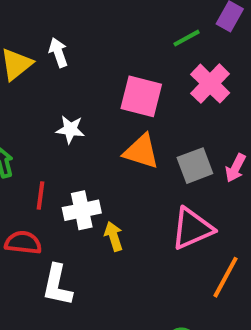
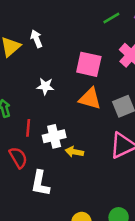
green line: (187, 38) -> (111, 18), moved
yellow arrow: (114, 236) -> (74, 152), turned -60
red semicircle: (23, 243) -> (18, 158), turned 55

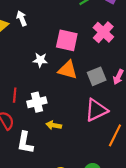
white star: (45, 86) -> (40, 60), moved
yellow arrow: (74, 152) -> (54, 125), moved

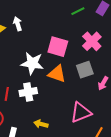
white star: (40, 60) -> (32, 63), size x1.6
gray square: (97, 76) -> (85, 70), moved
white cross: (37, 102) -> (28, 92), moved

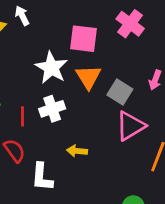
white star: (32, 63) -> (51, 68), turned 30
gray square: (85, 70) -> (120, 92), moved, turned -30
orange triangle: (57, 74) -> (88, 77), turned 48

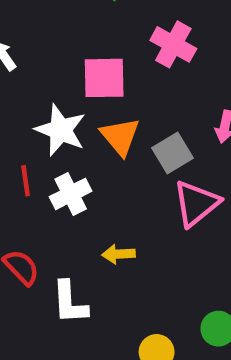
gray square: (120, 92) -> (172, 153), turned 35
red line: (22, 116) -> (26, 181), moved

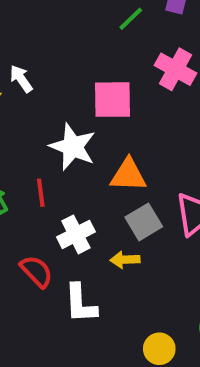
orange triangle: (120, 136) -> (128, 175), moved, turned -48
gray square: (172, 153) -> (144, 222), moved
white cross: (71, 194) -> (76, 234), moved

